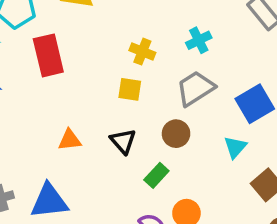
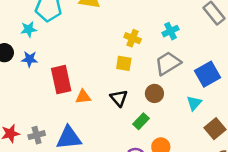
red rectangle: (48, 55) -> (61, 80), moved

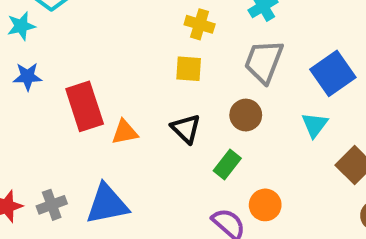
gray trapezoid: (168, 63) -> (264, 61), turned -32

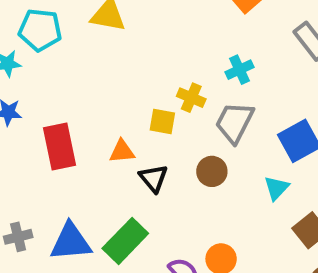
yellow cross: (200, 24) -> (191, 98), moved
orange triangle: (125, 132) -> (122, 151), moved
green rectangle: (227, 165) -> (125, 241), moved, size x1.6

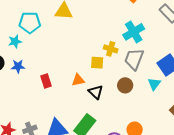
cyan cross: (240, 70) -> (134, 32), size x1.5
red rectangle: (60, 147) -> (46, 81), size x0.6
cyan triangle: (276, 188) -> (154, 84), moved

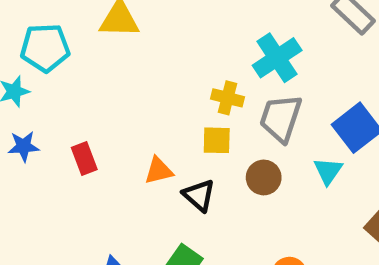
yellow square: (97, 63) -> (217, 140), moved
red rectangle: (46, 81) -> (84, 158), moved

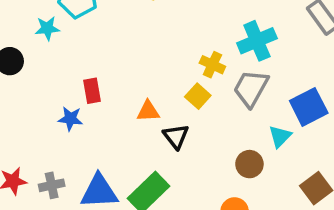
yellow square: (217, 140) -> (198, 96), turned 30
blue star: (24, 146) -> (70, 119), moved
brown circle: (264, 177) -> (249, 164), moved

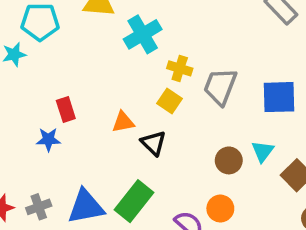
cyan cross: (257, 41) -> (143, 34), moved
blue square: (309, 107) -> (279, 97), turned 33
cyan triangle: (280, 136) -> (263, 151), moved

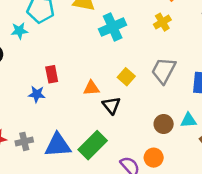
yellow cross: (180, 68) -> (162, 22), moved, turned 35
cyan triangle: (263, 151) -> (188, 120), turned 42

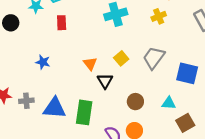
red rectangle: (52, 74) -> (62, 23), moved
orange triangle: (91, 88) -> (90, 64), turned 48
brown circle: (164, 124) -> (135, 102), moved
green rectangle: (93, 145) -> (84, 112), turned -45

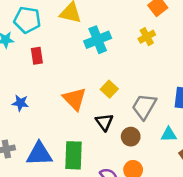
gray trapezoid: (154, 58) -> (144, 106), moved
orange triangle: (90, 64) -> (74, 99), size x1.5
black triangle: (105, 81) -> (104, 122), moved

